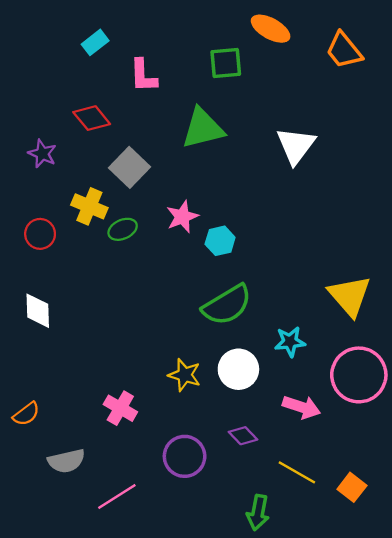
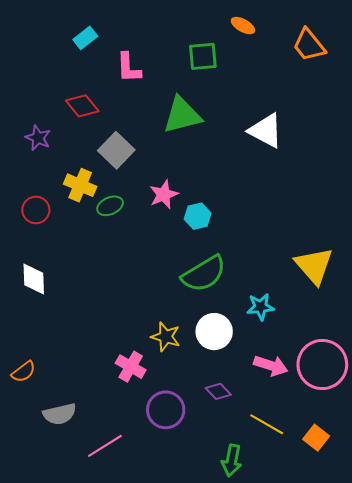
orange ellipse: (271, 29) -> (243, 26), size x0.7
white triangle: (296, 146) -> (266, 131), turned -39
pink circle: (359, 375) -> (322, 365), moved
pink cross: (120, 408) -> (131, 367), moved

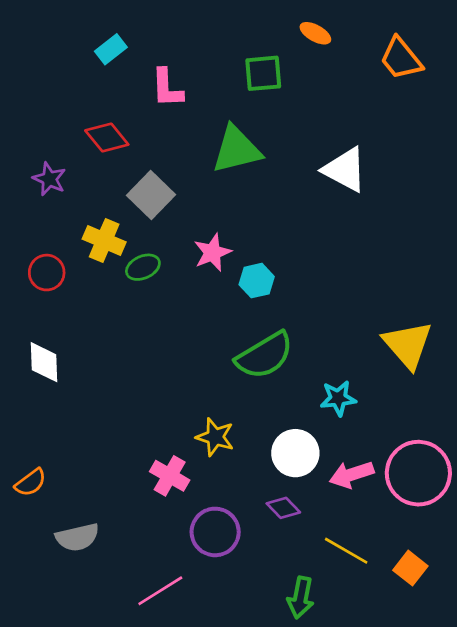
white circle: (214, 332) -> (295, 453), moved
pink arrow: (271, 366) -> (352, 474), turned 144
pink line: (105, 446) -> (160, 591), moved

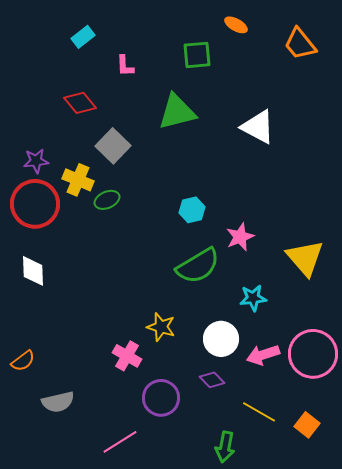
pink L-shape: (167, 88) -> (125, 66), size x0.7
purple star: (49, 179) -> (36, 161), moved, turned -30
pink star: (212, 253) -> (240, 237), moved
red circle: (47, 273) -> (35, 204), size x1.8

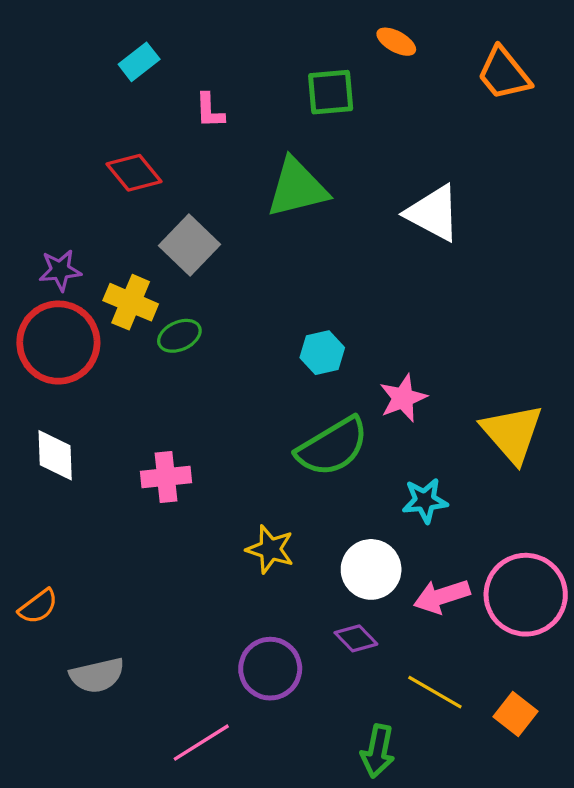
pink cross: (127, 356) -> (166, 477), moved, turned -36

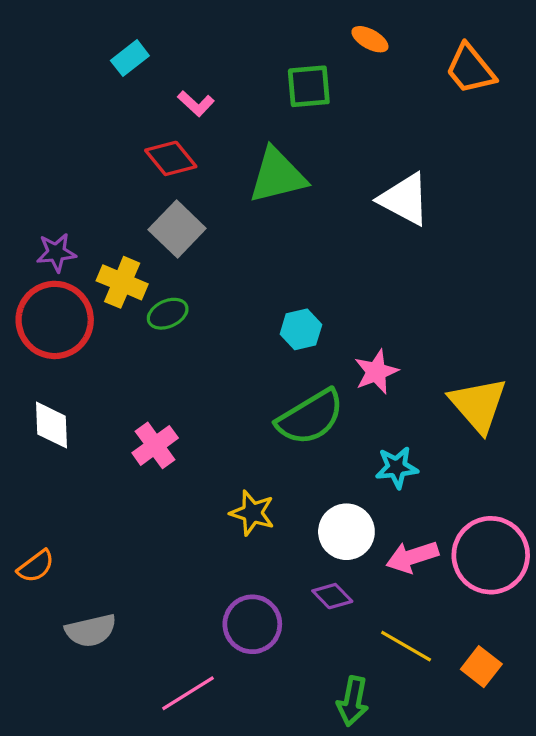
pink L-shape: (210, 111) -> (196, 104), turned -45
red diamond: (134, 173) -> (171, 158), moved
pink cross: (166, 477) -> (155, 445), turned -30

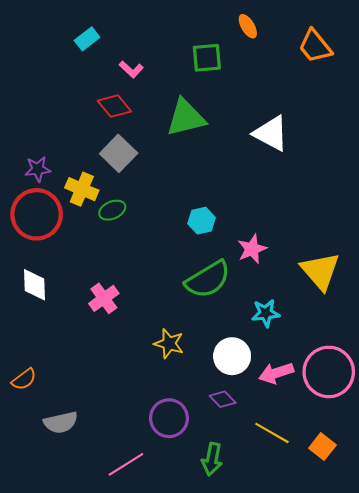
orange ellipse: (370, 39) -> (248, 26), turned 30
green arrow: (353, 701) -> (212, 459), moved

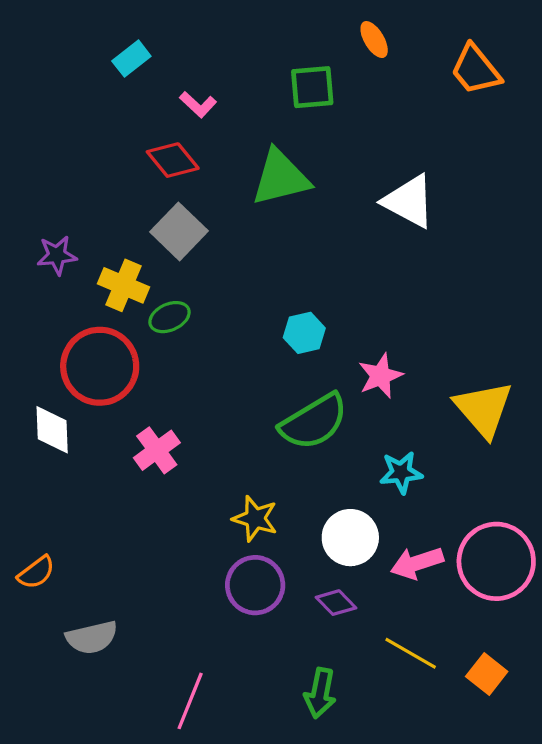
red circle: (37, 214) -> (100, 366), moved
purple circle: (169, 418) -> (255, 585), moved
pink line: (126, 464) -> (190, 701), turned -36

